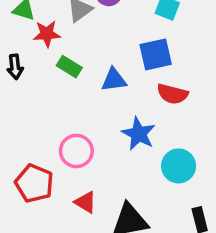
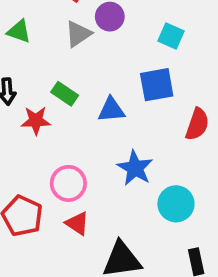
red star: (47, 34) -> (36, 121), moved
red semicircle: (172, 94) -> (197, 124), moved, turned -88
red triangle: (85, 202) -> (77, 223), moved

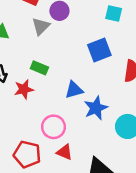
cyan square: (171, 36) -> (114, 14), moved
blue triangle: (111, 110) -> (74, 90), moved
blue star: (135, 168) -> (96, 108), turned 30

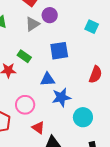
blue square: (99, 50) -> (59, 51), moved
red triangle: (65, 152) -> (38, 128), moved

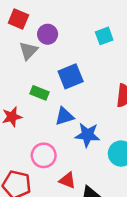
cyan square: (92, 27) -> (104, 36), turned -32
green rectangle: (24, 56) -> (40, 93), moved
blue star: (61, 97) -> (87, 135), turned 30

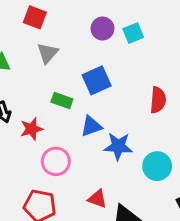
purple circle: (48, 34) -> (103, 29), moved
pink circle: (44, 155) -> (56, 161), moved

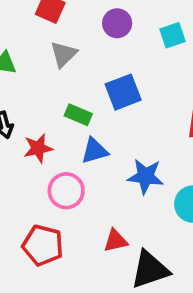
purple circle: (103, 29) -> (117, 23), moved
blue triangle: (91, 126) -> (95, 151), moved
red triangle: (97, 199) -> (116, 241), turned -36

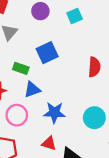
blue star: (145, 176) -> (54, 113), moved
red triangle: (116, 241) -> (49, 143), turned 35

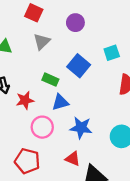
cyan square: (75, 16) -> (112, 53), moved
blue square: (47, 53) -> (79, 66), turned -30

